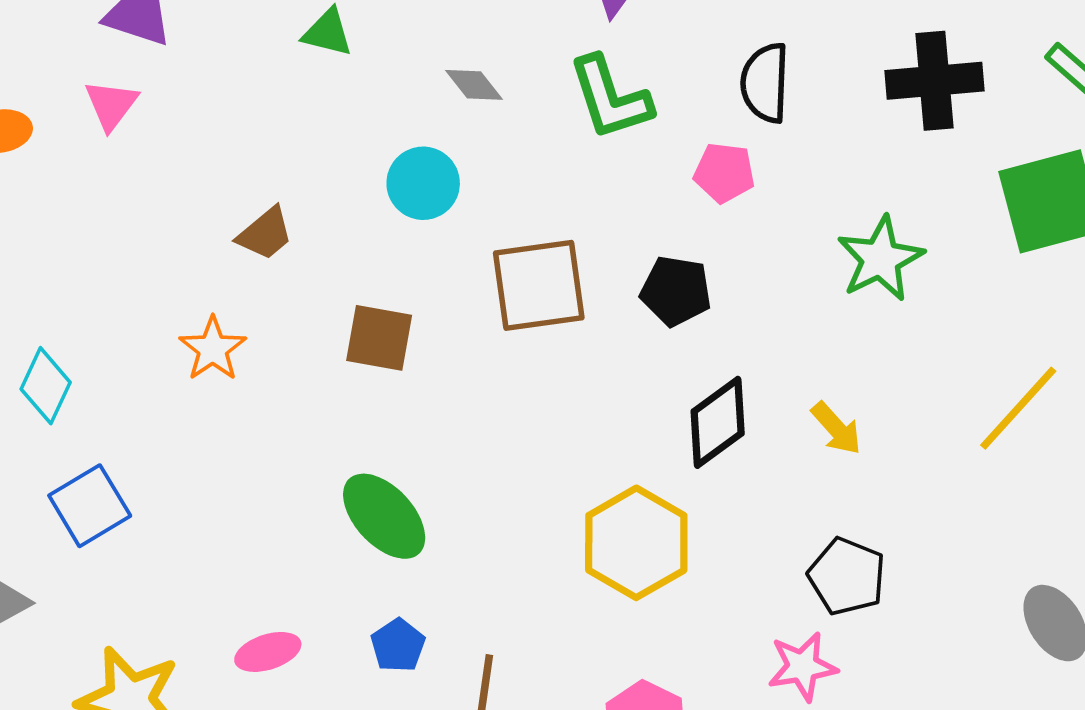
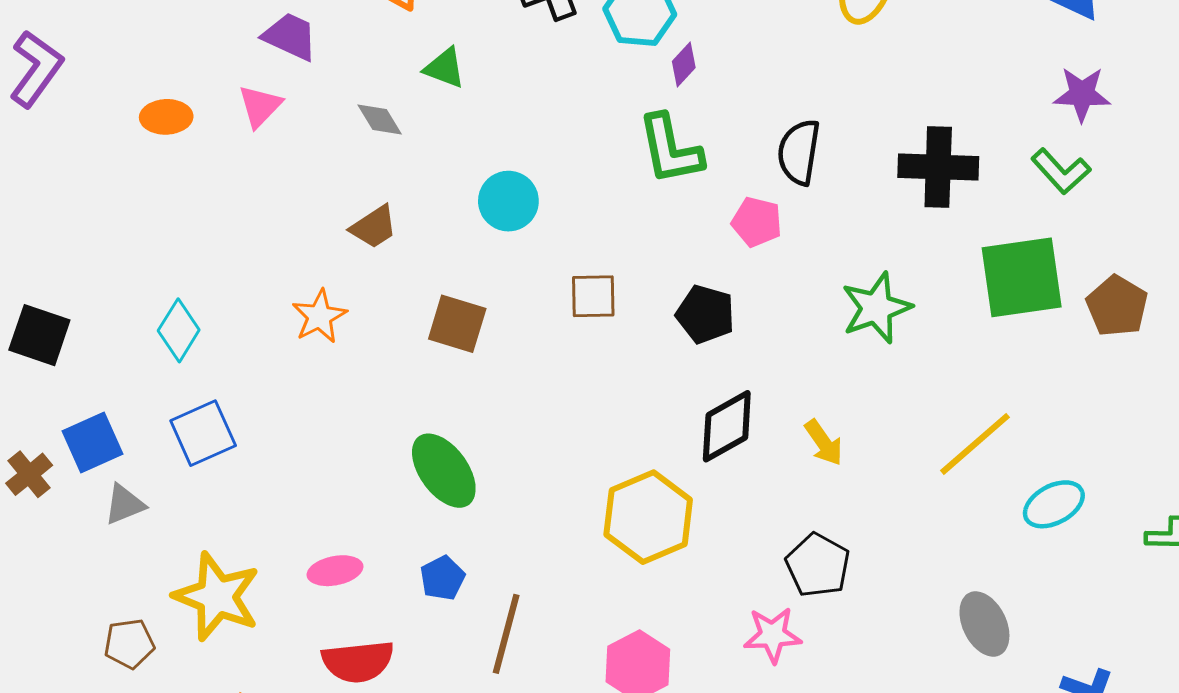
gray diamond: (474, 85) -> (380, 120), moved
brown square: (539, 285) -> (593, 296), size x0.6

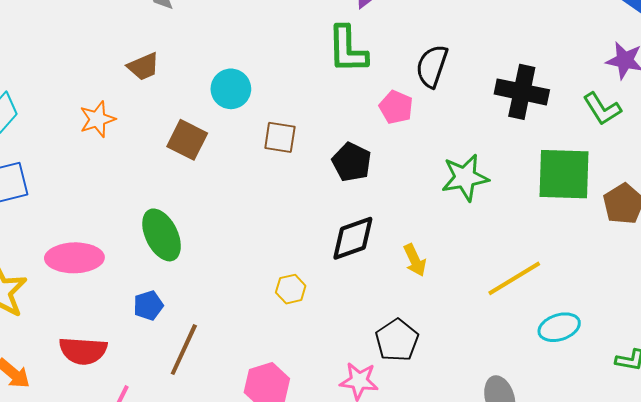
cyan circle: (508, 201) -> (231, 89), moved
yellow hexagon: (648, 517) -> (291, 289), size x0.5
pink ellipse: (335, 571) -> (74, 258), moved, size x1.6

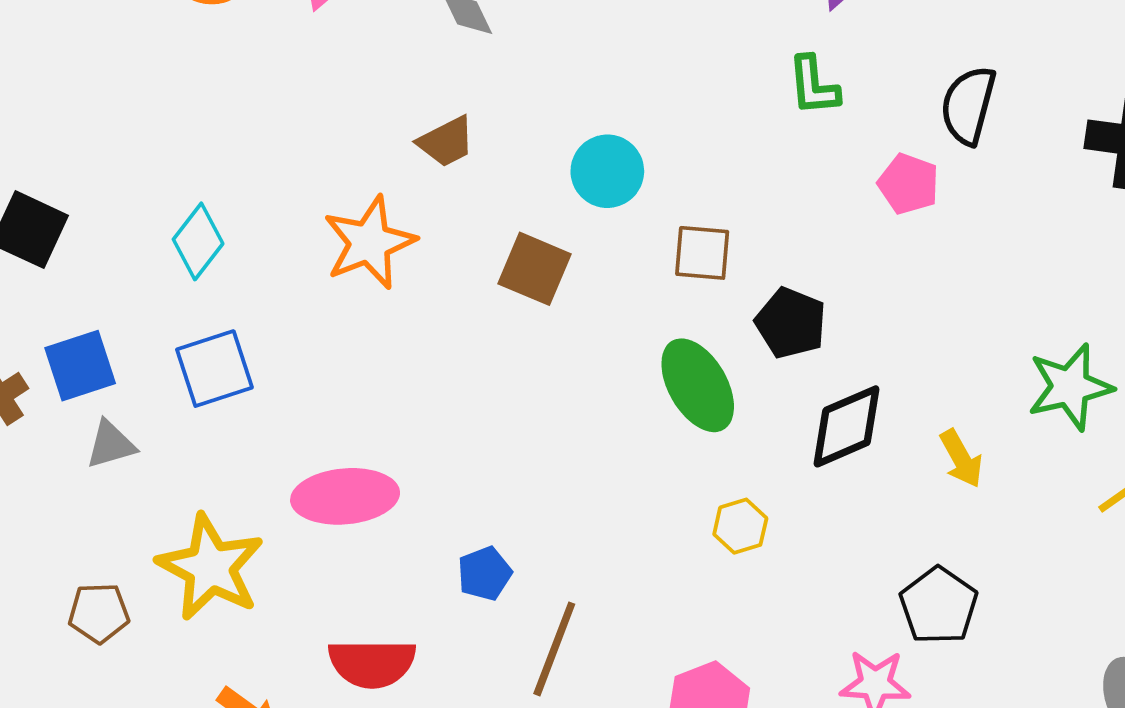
green L-shape: (348, 49) -> (814, 86), size x0.7
orange star: (97, 119) -> (369, 243), size x1.4
black pentagon: (352, 162) -> (791, 323), moved
green star: (465, 178) -> (1070, 387), moved
green ellipse: (162, 235) -> (698, 385), moved

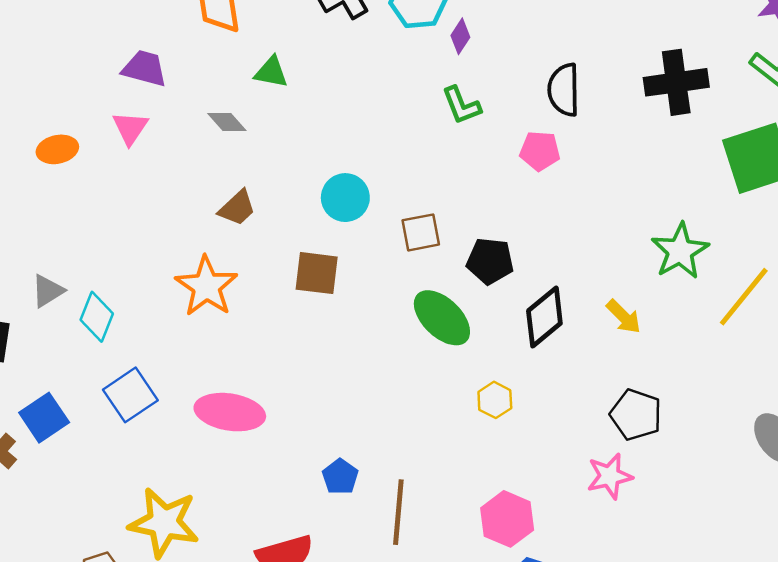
gray triangle: (111, 444) -> (48, 291), moved
pink ellipse: (345, 496) -> (230, 412), moved, turned 30

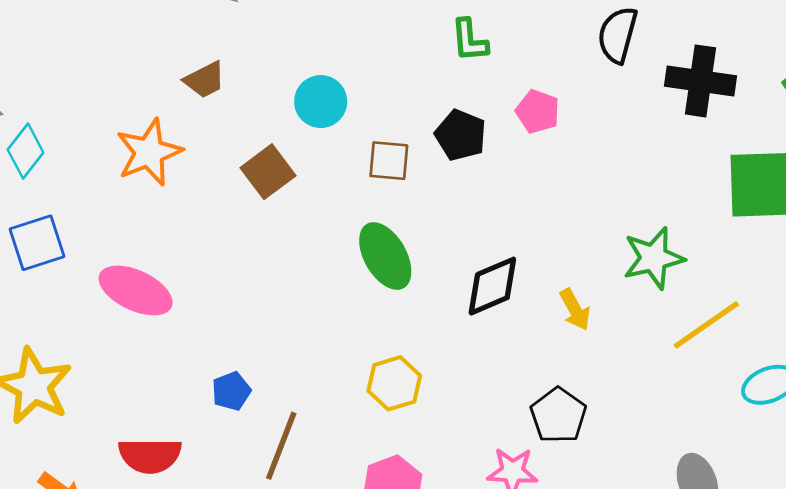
black semicircle: (564, 90) -> (618, 35), moved
black pentagon: (490, 261) -> (461, 135), moved
brown square: (317, 273) -> (268, 172), turned 30
yellow hexagon: (495, 400) -> (394, 383), moved, size x1.4

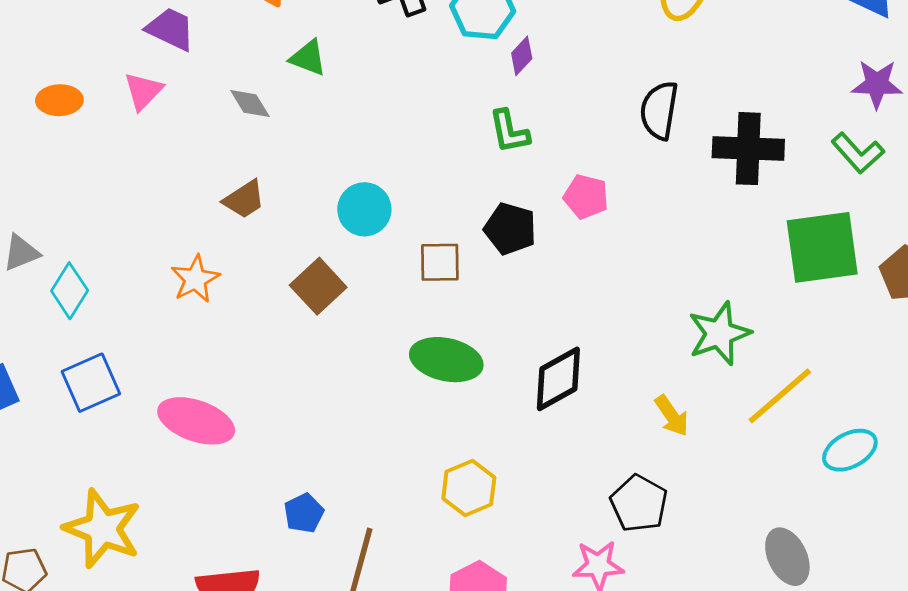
orange star: (149, 152) -> (195, 279), size x0.7
green ellipse: (385, 256) -> (446, 360), turned -42
yellow arrow: (575, 310) -> (672, 416), moved

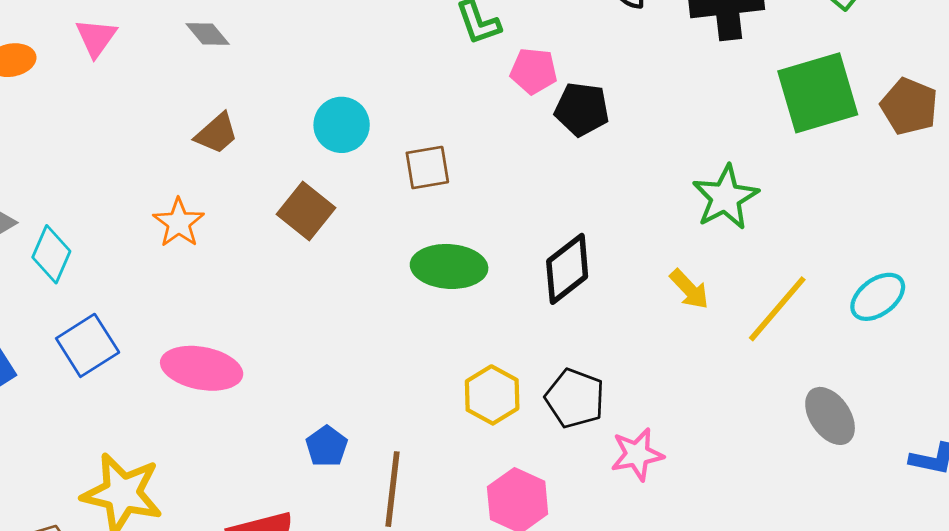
pink pentagon: (586, 197) -> (534, 71), moved
black pentagon: (510, 229) -> (582, 109), moved
yellow line: (780, 396) -> (777, 309), moved
black pentagon: (639, 503) -> (575, 398), moved

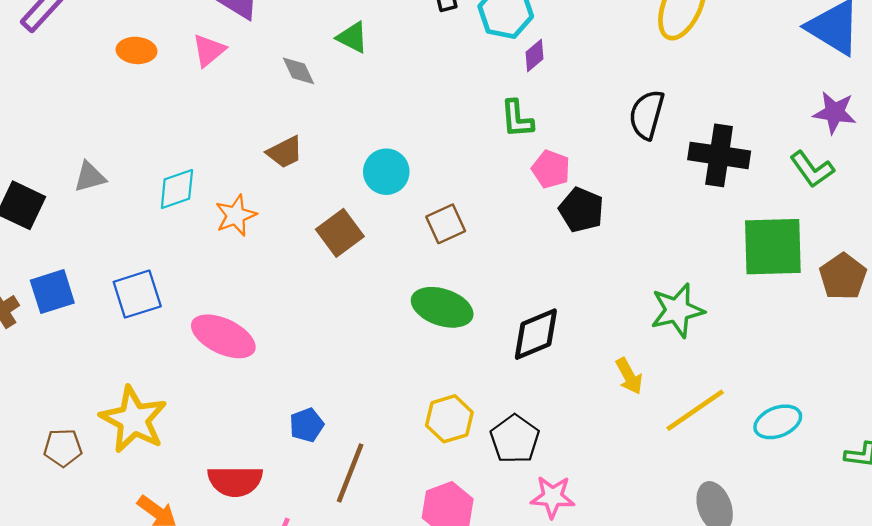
brown square: (427, 168) -> (446, 224), turned -30
cyan diamond: (51, 254) -> (177, 189), moved, turned 33

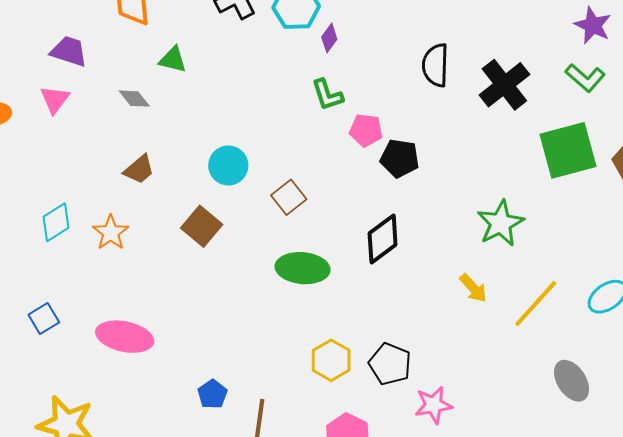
purple star: (835, 112) -> (593, 25), turned 30
black cross: (719, 155) -> (504, 85), turned -33
blue square: (137, 294) -> (44, 318), size x0.7
black diamond: (536, 334) -> (383, 239), moved

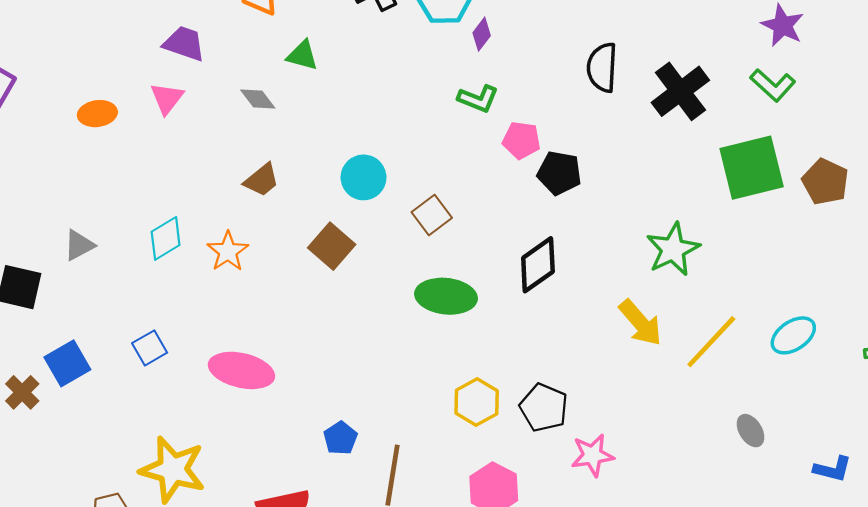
green L-shape: (327, 95) -> (478, 99), turned -51
yellow arrow: (473, 288) -> (640, 323), size x1.4
gray ellipse: (572, 381) -> (751, 431), size x0.7

